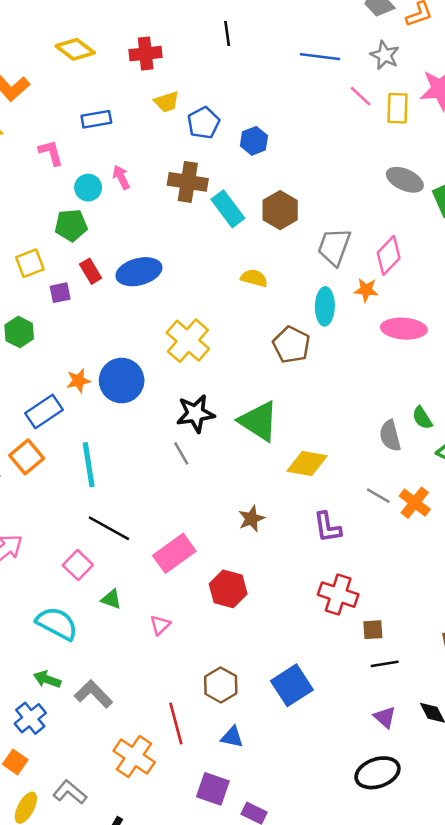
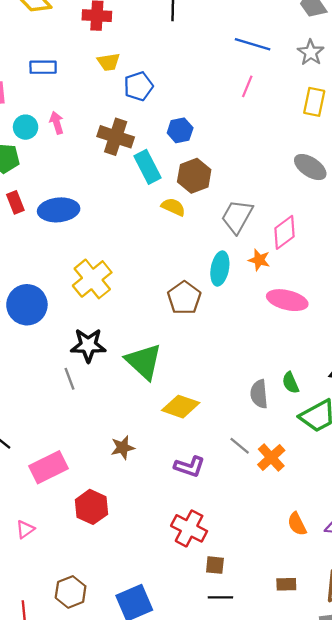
pink line: (360, 96) -> (247, 86), moved, turned 60
blue hexagon: (254, 141) -> (180, 130), moved
yellow semicircle: (254, 278) -> (173, 207), moved
purple L-shape: (327, 527) -> (189, 467), turned -72

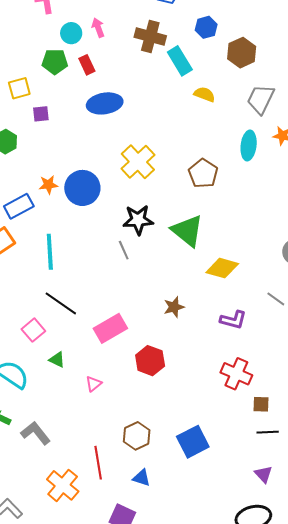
brown hexagon: (194, 176) -> (242, 53), moved
red rectangle: (15, 202) -> (87, 65), moved
brown pentagon: (184, 298) -> (203, 173), moved

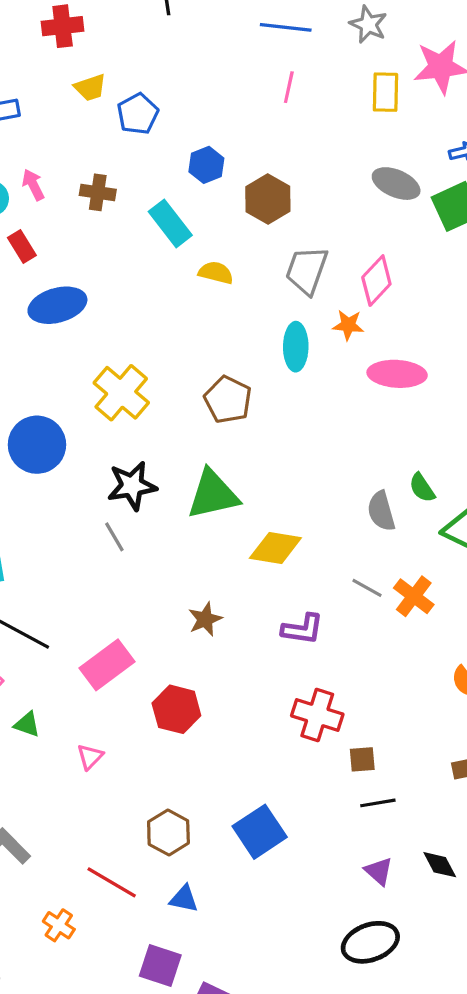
brown cross: (150, 36) -> (98, 192), moved, size x0.7
green triangle: (187, 231) -> (213, 494), turned -45
red line: (98, 463) -> (112, 882), turned -44
orange cross: (63, 485) -> (59, 925), size x0.6

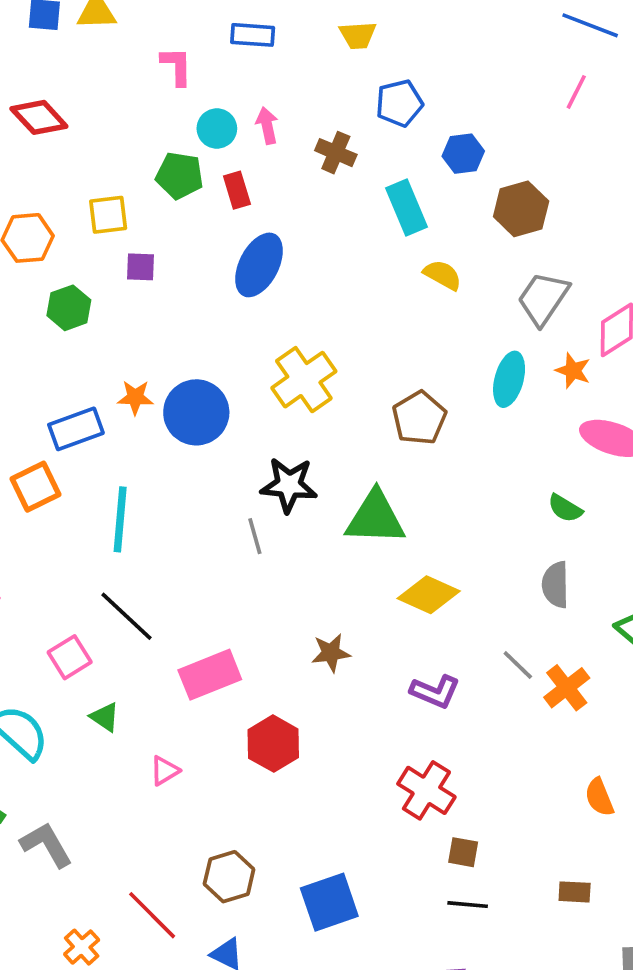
blue pentagon: (138, 114) -> (399, 103), moved
blue ellipse: (57, 305) -> (259, 265), turned -62
green semicircle: (422, 488) -> (565, 508), moved, turned -40

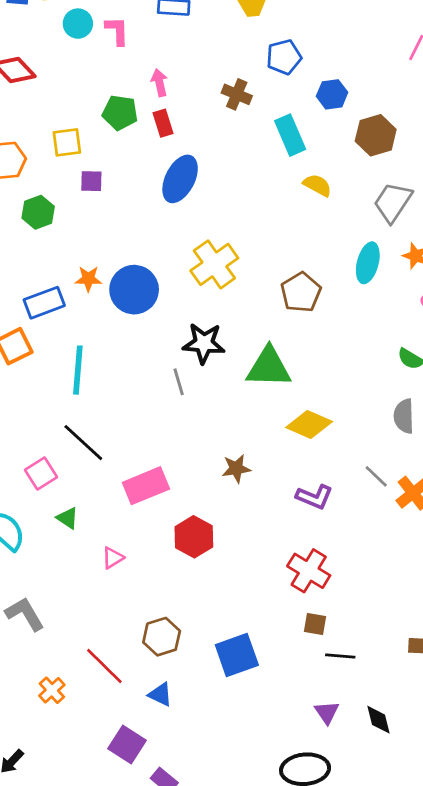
pink arrow: (267, 126) -> (159, 83), moved
cyan circle: (217, 128) -> (78, 24), moved
brown square: (463, 852) -> (315, 624), moved

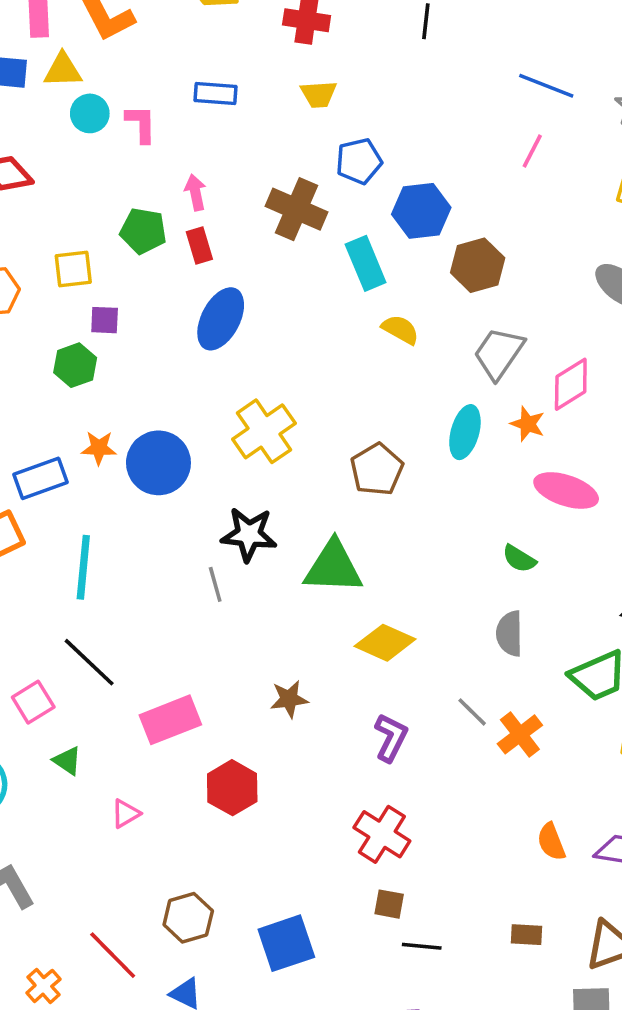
brown cross: (237, 94) -> (296, 209), size x1.5
blue hexagon: (332, 94) -> (421, 211), size x1.4
green hexagon: (38, 212) -> (75, 365), moved
purple L-shape: (314, 497) -> (391, 738), turned -87

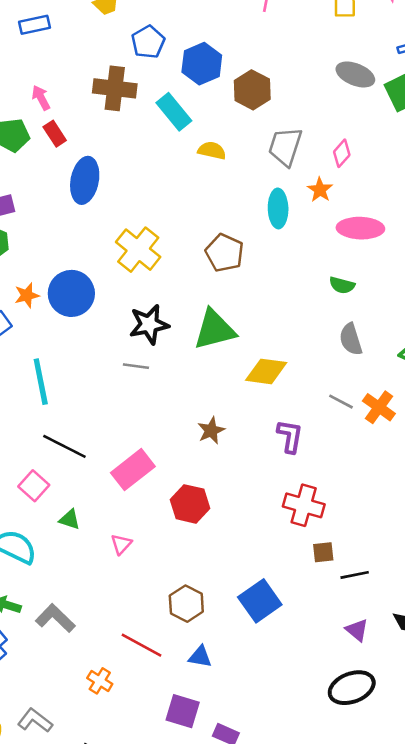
pink diamond: (571, 384) -> (342, 153), size x0.7
orange star: (528, 424) -> (320, 190), turned 30
gray line: (215, 584) -> (136, 366), turned -50

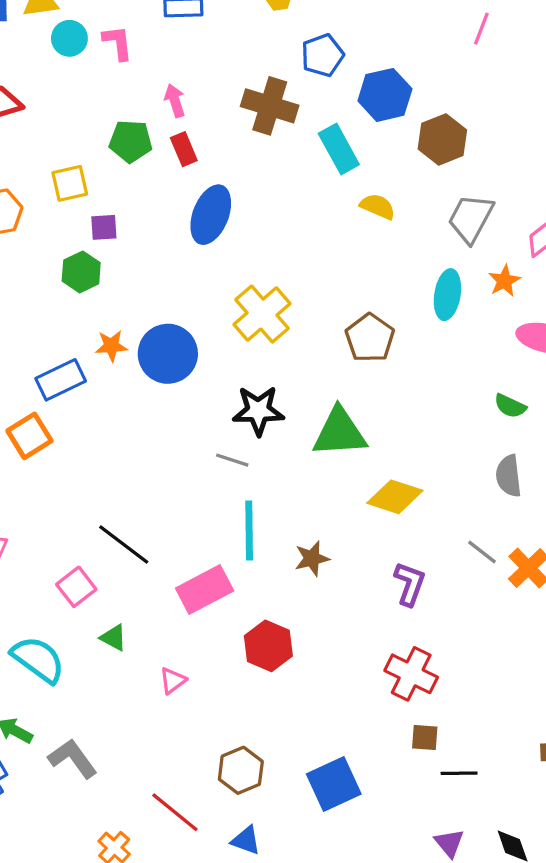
cyan line: (41, 382) -> (249, 530), moved

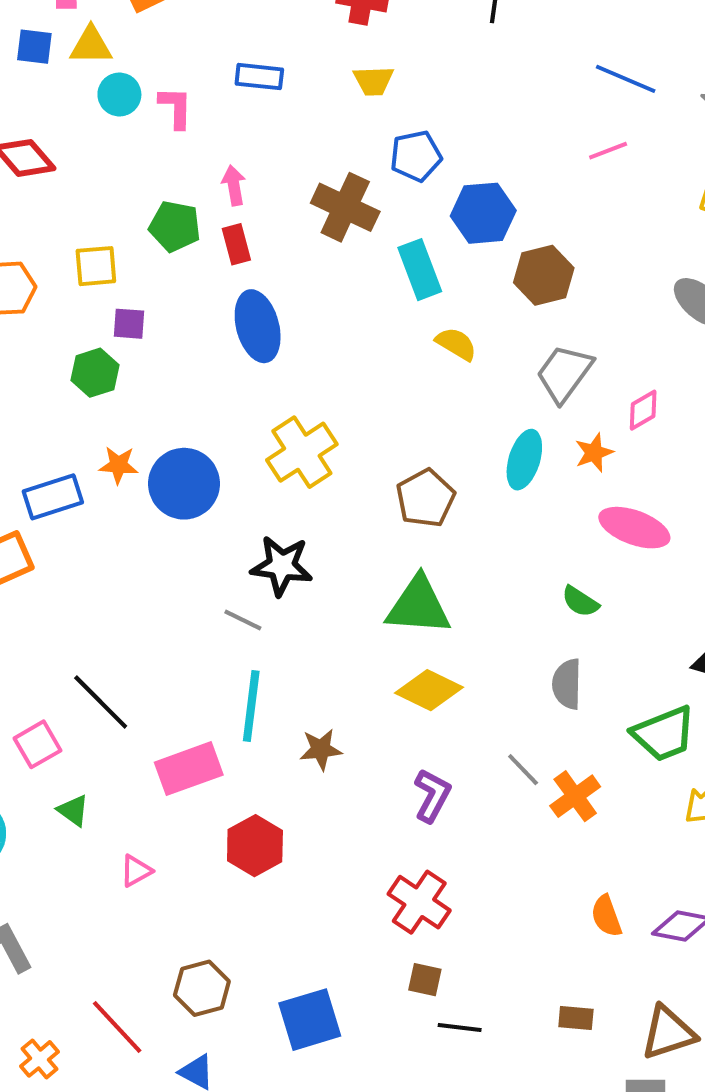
pink line: (481, 29) -> (608, 151), turned 40
blue ellipse: (211, 215) -> (258, 326), turned -44
green triangle: (340, 432) -> (418, 606), moved

